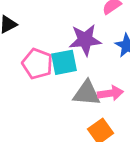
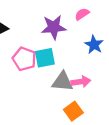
purple star: (85, 40) -> (54, 27), moved

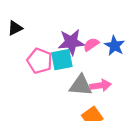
pink semicircle: (82, 14) -> (91, 44), moved
purple star: (54, 27) -> (71, 42), moved

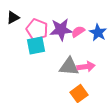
cyan square: (62, 60) -> (36, 46), moved
pink pentagon: (40, 61) -> (37, 30), moved

